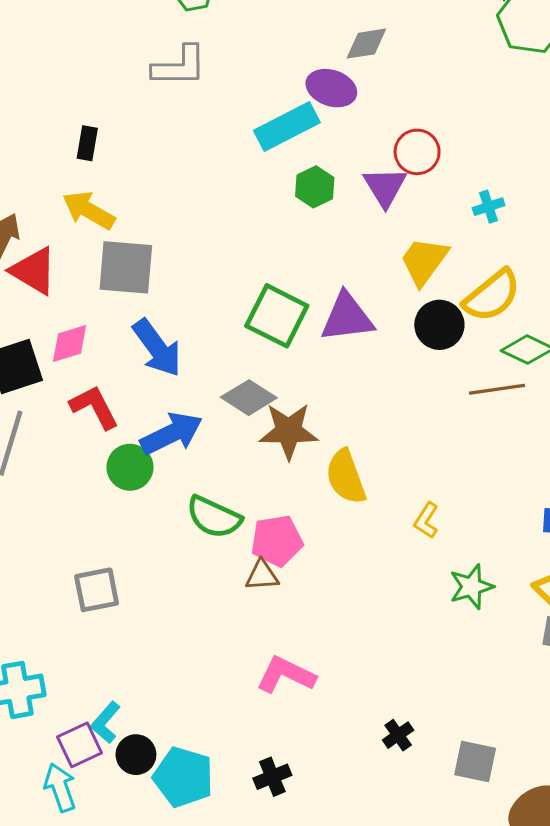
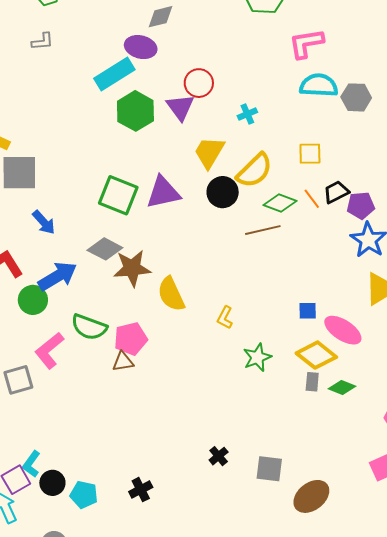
gray L-shape: (179, 66) -> (43, 41), size x0.6
green hexagon: (315, 187) -> (135, 111), size x1.5
blue arrow: (157, 348) -> (44, 222), size x0.7
pink L-shape: (286, 675) -> (49, 350), moved, turned -60
cyan pentagon: (183, 777) -> (84, 495), size x0.7

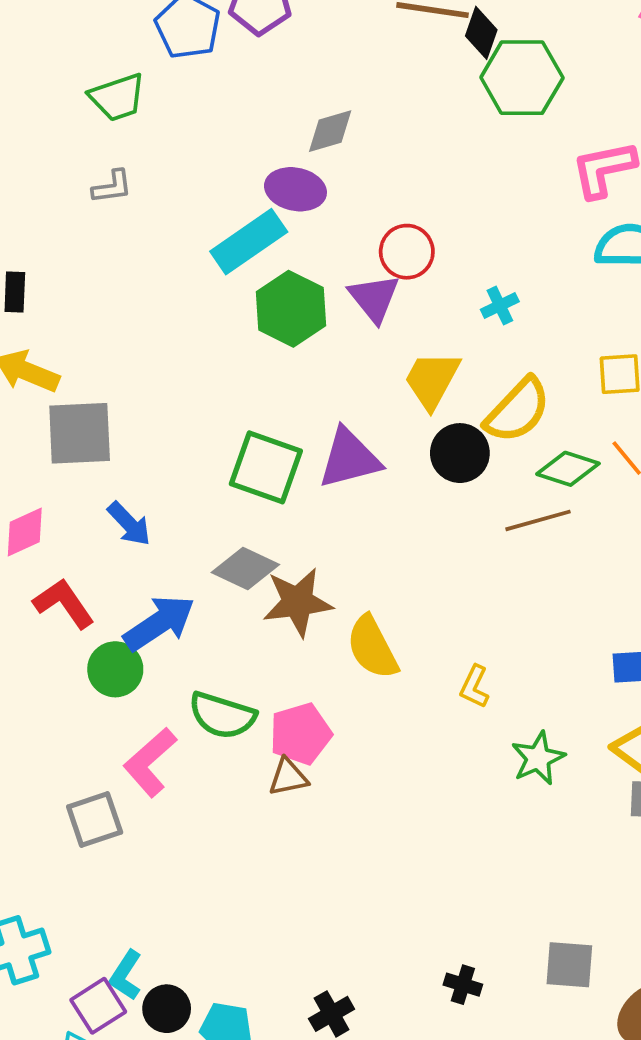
black cross: (219, 456) -> (463, 985), moved, turned -30

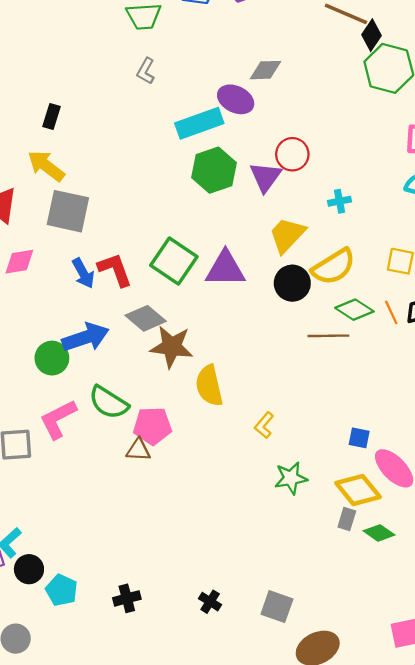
gray L-shape: (112, 187) -> (146, 71), moved, turned 112
red L-shape: (64, 603) -> (115, 270), moved

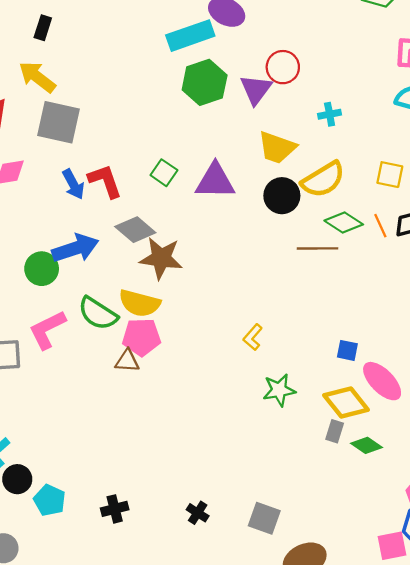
yellow trapezoid: (287, 235) -> (277, 148), turned -114
green square: (174, 261) -> (164, 173), size x0.6
yellow semicircle: (209, 386) -> (140, 303), moved, turned -63

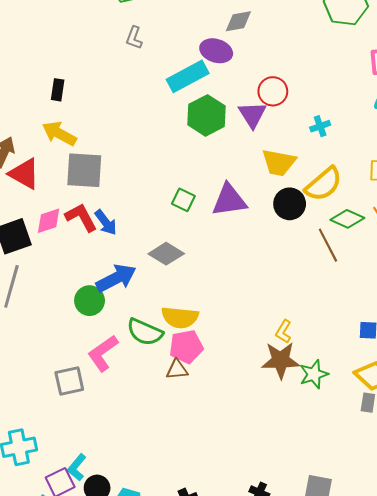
red L-shape: (105, 181) -> (81, 217), moved
brown line: (317, 248) -> (328, 245), turned 72
brown star: (161, 258) -> (281, 360), moved

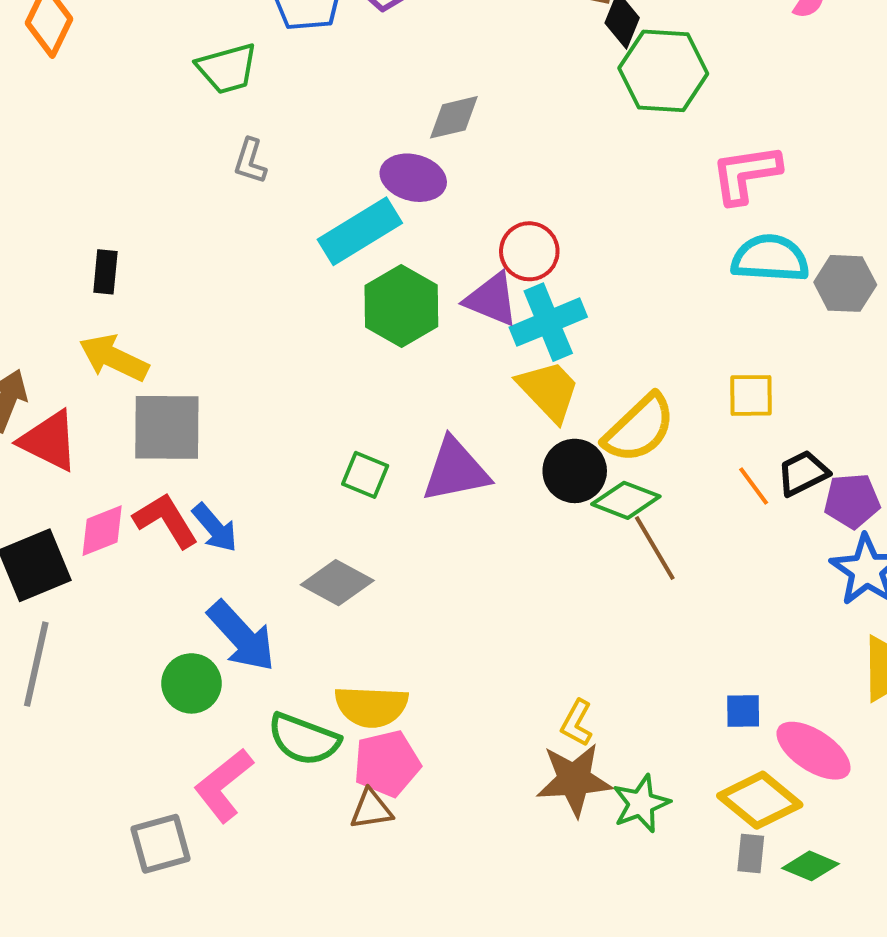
purple triangle: (252, 115) -> (492, 299), turned -32
cyan cross: (320, 126) -> (548, 322), moved, size x1.8
yellow trapezoid: (279, 162) -> (549, 391), turned -141
green diamond: (347, 219) -> (626, 500), moved
blue arrow: (116, 278) -> (241, 636), turned 78

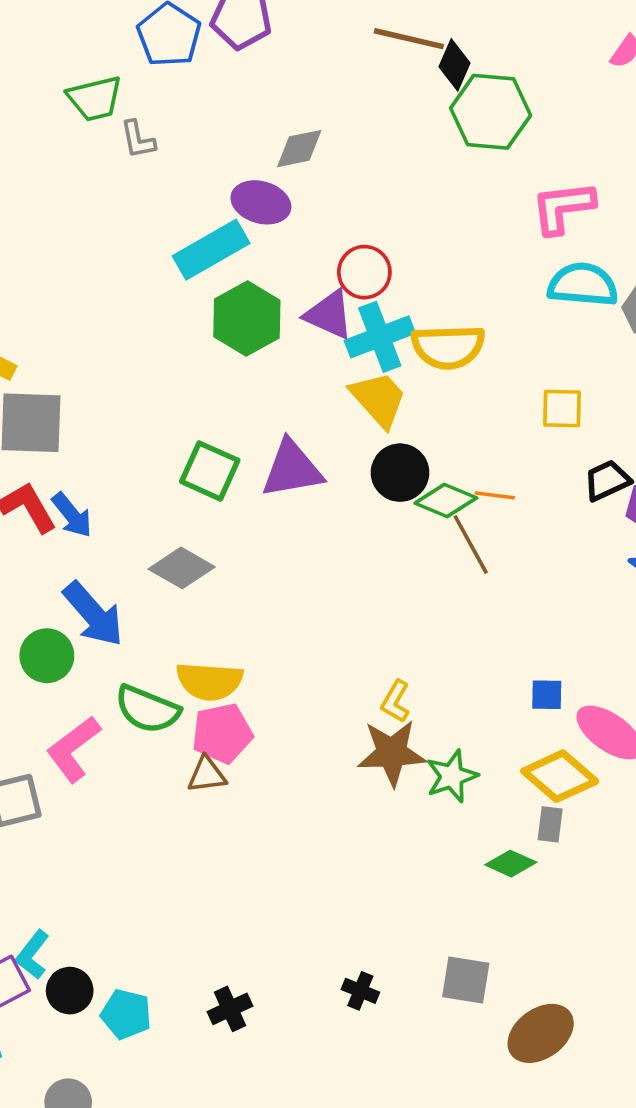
gray L-shape: (250, 161) -> (138, 139), moved, turned -30
yellow semicircle: (639, 428) -> (448, 347), moved, turned 40
green square: (365, 475) -> (210, 471), size x1.4
orange line: (754, 486) -> (495, 495), moved, turned -48
green diamond: (810, 866) -> (511, 864), moved

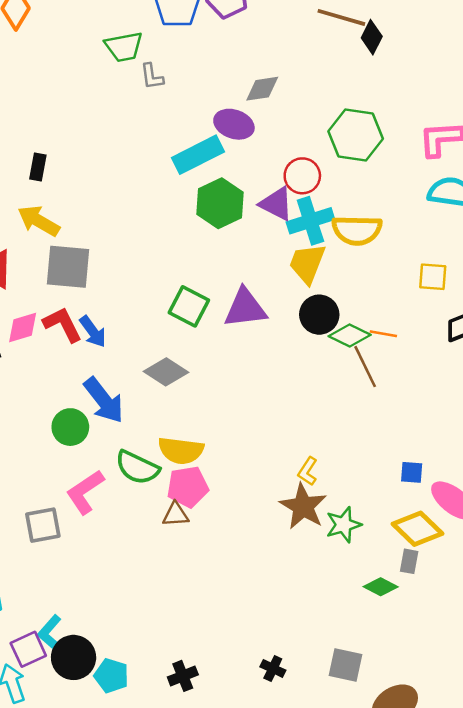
green hexagon: (491, 112) -> (356, 135), moved
yellow trapezoid: (379, 399) -> (307, 263), turned -120
brown star: (392, 753) -> (303, 506), turned 30
black circle: (70, 991) -> (74, 657), size x1.4

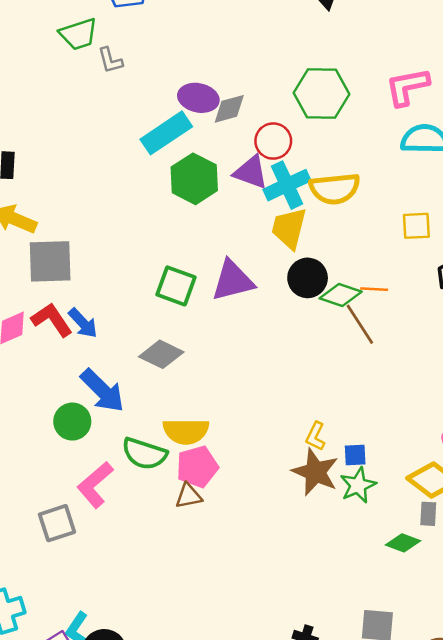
gray diamond: (262, 89) -> (229, 109), moved
blue square: (412, 472) -> (355, 455), moved

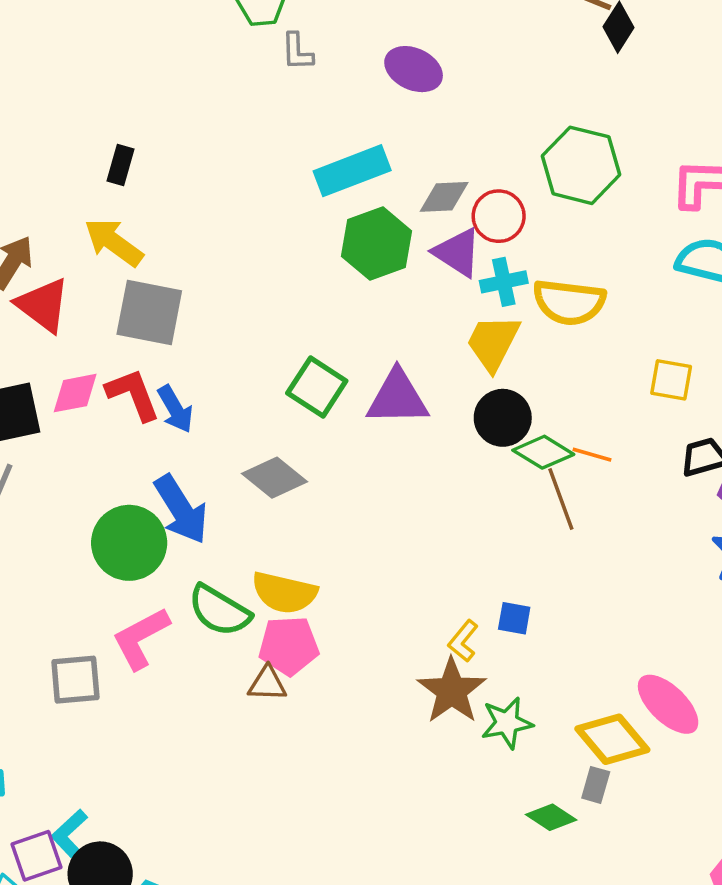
purple ellipse: (198, 98) -> (414, 69), moved
gray diamond: (229, 109) -> (444, 197), moved
cyan cross: (287, 185) -> (504, 282), size x0.7
green circle: (72, 422) -> (129, 543), size x1.4
blue square: (355, 455) -> (514, 618), moved

